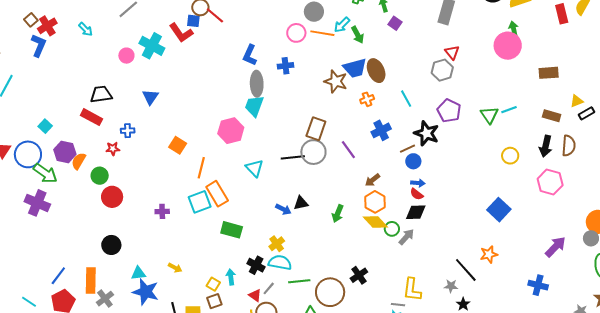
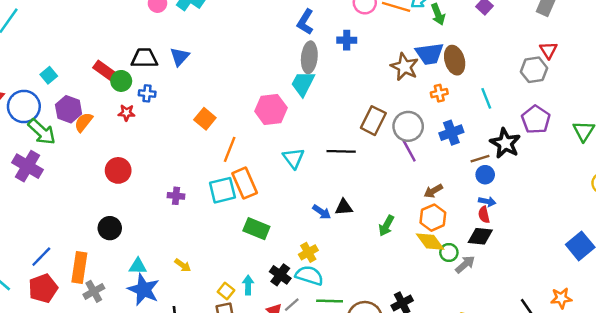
black trapezoid: (101, 94) -> (144, 58), moved
gray circle: (313, 152) -> (408, 126), moved
green circle: (100, 176) -> (121, 81), moved
red semicircle: (417, 194) -> (484, 215), turned 32

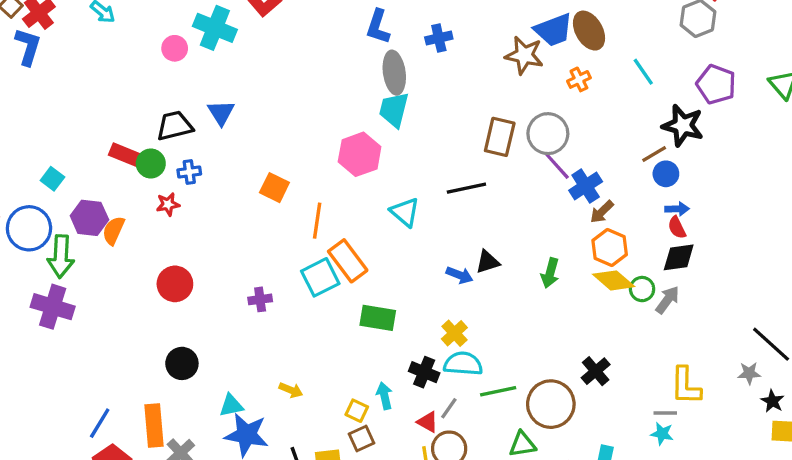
green arrow: (42, 132) -> (61, 256), turned 64
blue cross: (451, 133) -> (586, 186), moved

